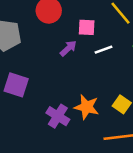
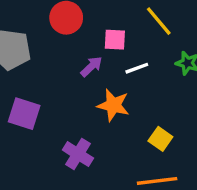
orange star: (87, 107) -> (113, 105), moved

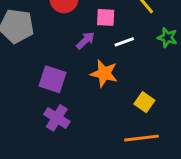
purple square: (24, 114) -> (52, 79), moved
purple cross: (78, 154) -> (57, 118), moved

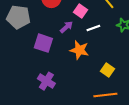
pink square: (106, 17) -> (80, 11), turned 32
purple square: (52, 79) -> (43, 43), moved

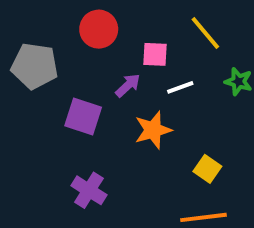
pink square: (80, 11) -> (155, 54), turned -32
orange star: (79, 50) -> (153, 130), turned -30

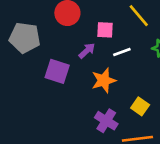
purple cross: (89, 190) -> (106, 121), moved

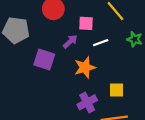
yellow square: (140, 106) -> (117, 90), turned -35
purple cross: (106, 121) -> (87, 102), turned 30

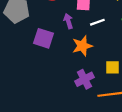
purple arrow: (70, 41) -> (68, 21), turned -64

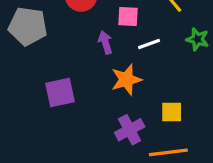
purple square: (44, 38) -> (60, 93), moved, turned -30

